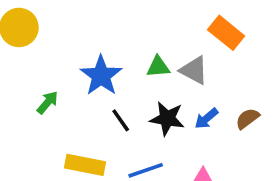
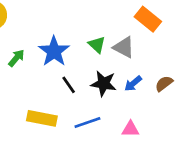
green triangle: (158, 67) -> (97, 45), turned 48
green arrow: (48, 102) -> (16, 58), moved

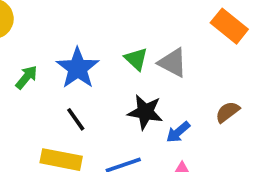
orange rectangle: (148, 19) -> (229, 26), moved
blue arrow: (133, 84) -> (178, 132), moved
black line: (69, 85) -> (76, 119), moved

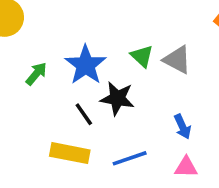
black star: (145, 112) -> (117, 98), moved
blue arrow: (178, 132) -> (182, 127), turned -75

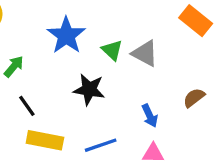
blue star: (86, 65) -> (66, 35), moved
black line: (84, 114) -> (27, 106), moved

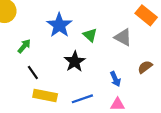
gray triangle: (145, 53) -> (123, 37), moved
black star: (89, 89) -> (75, 61), turned 30

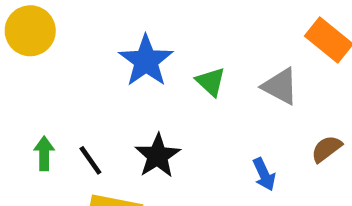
green arrow: (24, 46) -> (44, 153), moved, turned -40
black star: (75, 61) -> (158, 156), moved

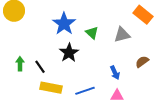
gray triangle: (280, 86) -> (122, 35), turned -42
black star: (158, 156) -> (69, 53), moved

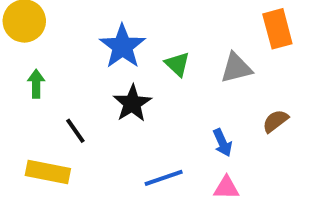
orange rectangle: (143, 15) -> (277, 29), turned 36
green arrow: (20, 64) -> (36, 84), moved
yellow rectangle: (51, 88) -> (48, 172), moved

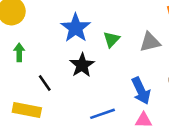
green triangle: (177, 64) -> (111, 39), turned 30
blue arrow: (222, 143) -> (141, 91), size x1.5

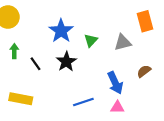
black line: (45, 83) -> (36, 64), moved

